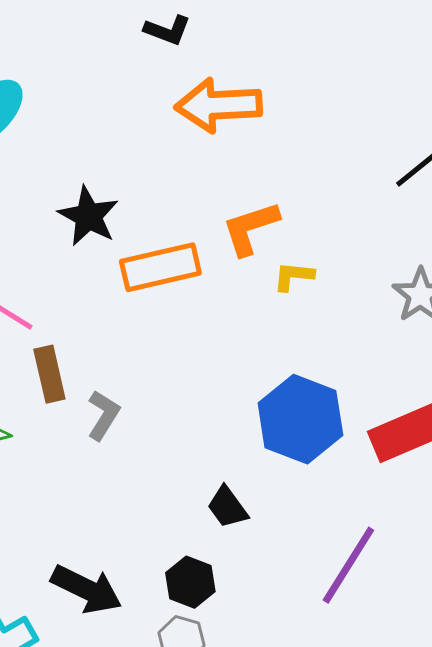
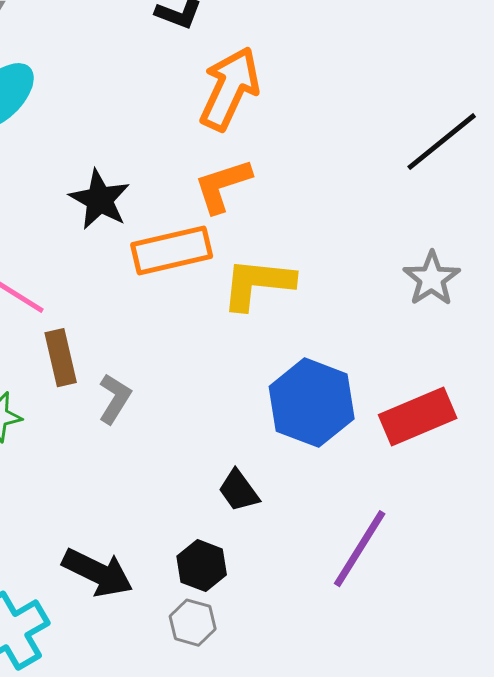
orange arrow: (218, 105) -> (230, 89), turned 118
orange L-shape: (250, 228) -> (223, 186), moved
yellow L-shape: (293, 276) -> (258, 284), moved, size x1.8

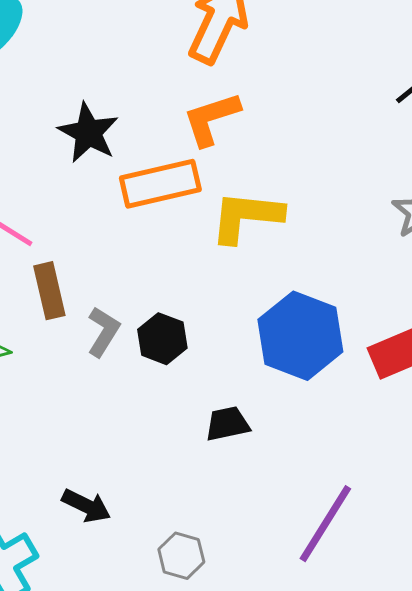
black trapezoid: (239, 491) -> (227, 424), turned 114
purple line: (360, 549) -> (325, 524), moved
black hexagon: (202, 566) -> (162, 339), moved
black arrow: (98, 573) -> (86, 506), size x0.7

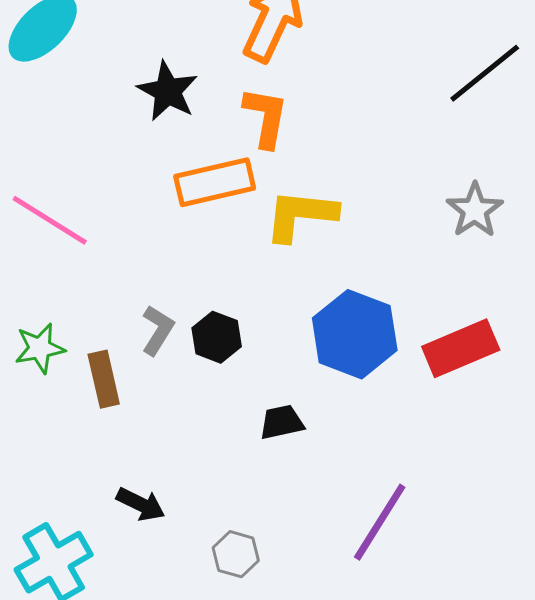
orange L-shape: (211, 119) -> (266, 117), turned 118
black star: (88, 133) -> (168, 91), moved
brown rectangle: (49, 291) -> (104, 379), moved

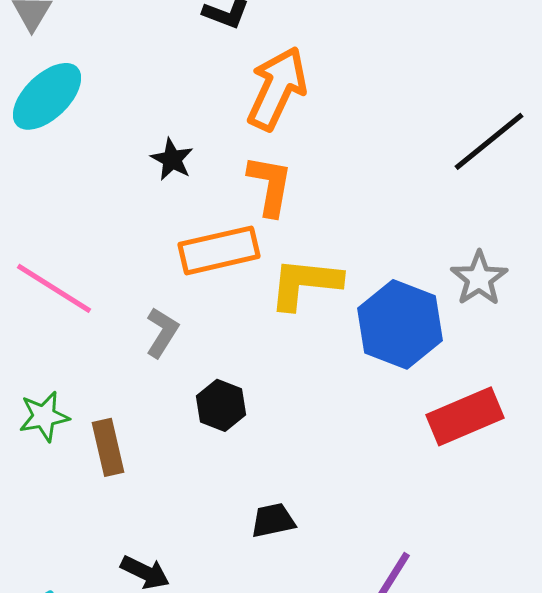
black star: (168, 91) -> (172, 159), size x0.7
gray L-shape: (158, 330) -> (162, 332), moved
blue hexagon: (355, 334) -> (400, 324), moved
black trapezoid: (282, 422) -> (273, 520), moved

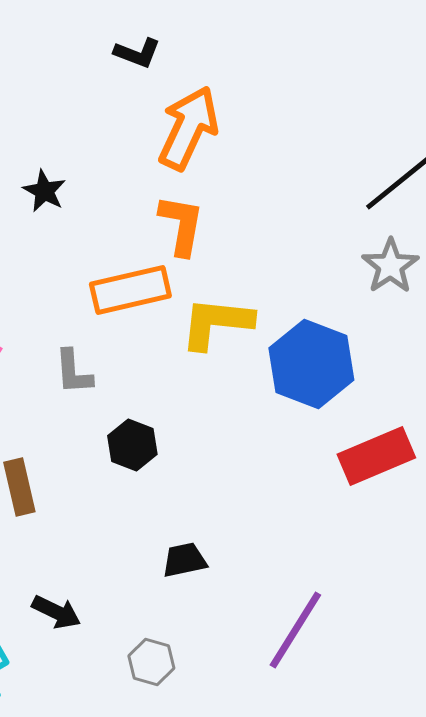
black star: (172, 159) -> (44, 191), moved
gray star: (479, 278) -> (390, 266), moved
gray L-shape: (162, 332) -> (73, 372), turned 144

